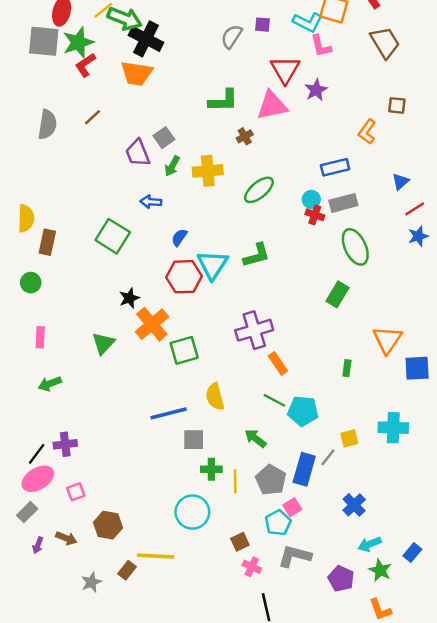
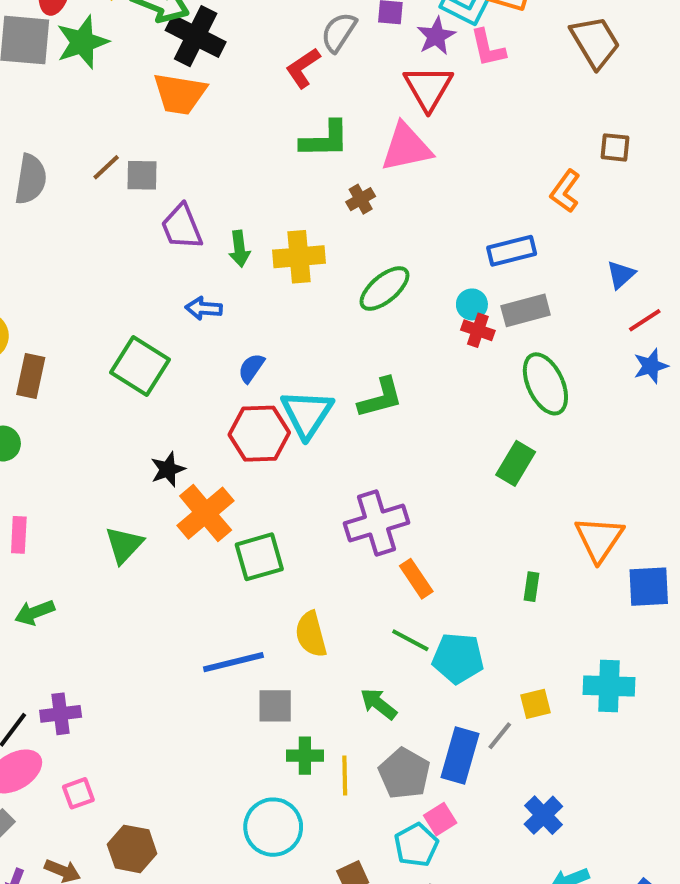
red L-shape: (85, 65) -> (303, 68), moved
purple star: (316, 90) -> (436, 36), moved
gray square: (164, 138) -> (142, 175), moved, turned 36
green arrow: (172, 166) -> (239, 249), turned -36

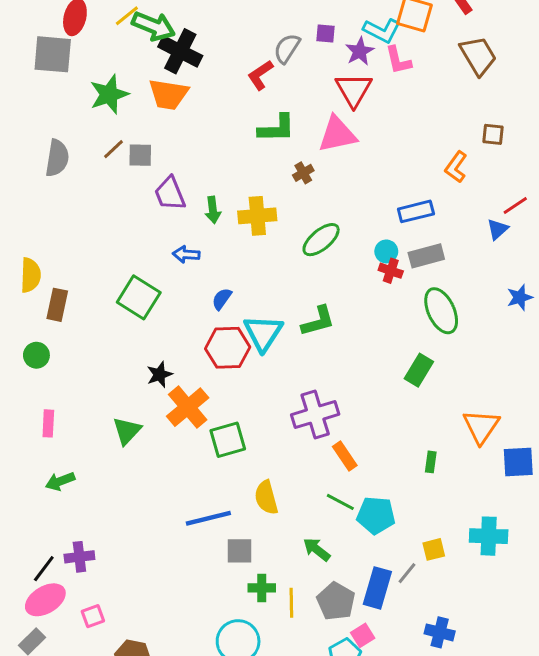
green star: (82, 42) -> (109, 94), moved
red line: (645, 320) -> (515, 205), moved
blue cross: (543, 815) -> (440, 632), turned -32

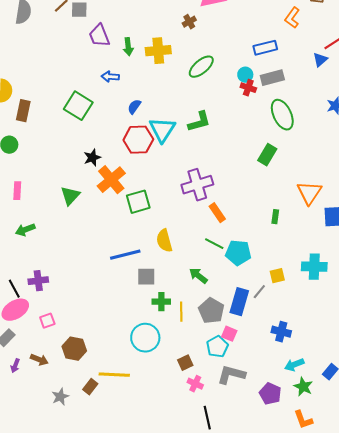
black line: (44, 569) -> (14, 289), turned -66
pink square: (363, 635) -> (229, 334), turned -35

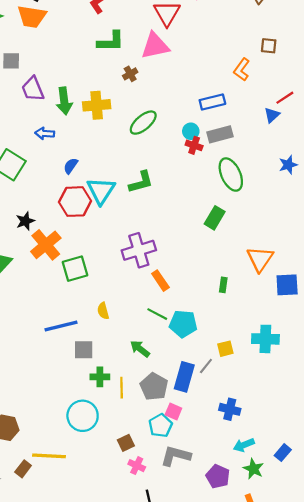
green arrow: (128, 47) -> (64, 101), size x1.4
yellow semicircle: (164, 241) -> (103, 311), size x0.7

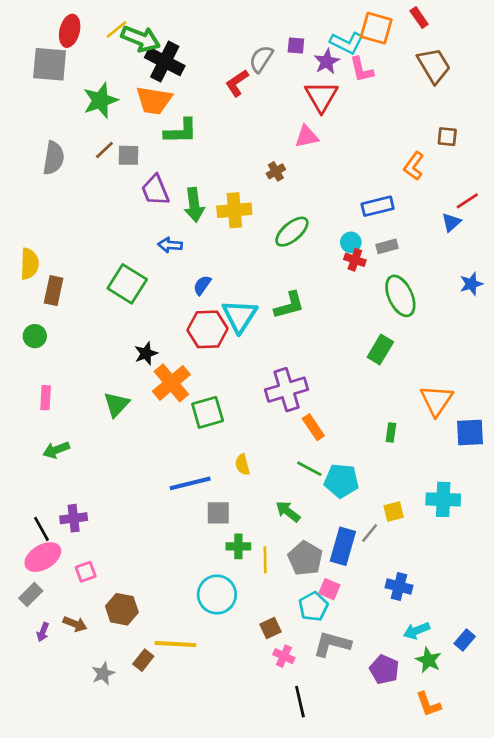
green L-shape: (111, 41) -> (181, 131), moved
pink triangle: (155, 46) -> (307, 137), size x0.7
gray rectangle: (220, 134) -> (387, 246), size x0.7

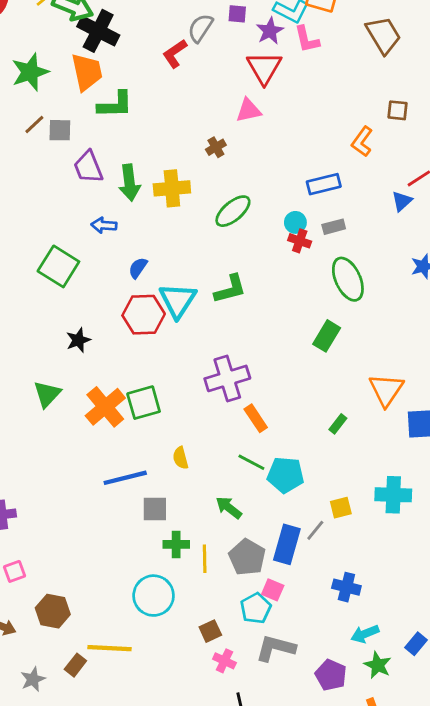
orange trapezoid: (154, 100) -> (87, 72), turned -111
orange cross: (171, 383) -> (105, 407), moved
green rectangle: (391, 432) -> (338, 424), turned 30

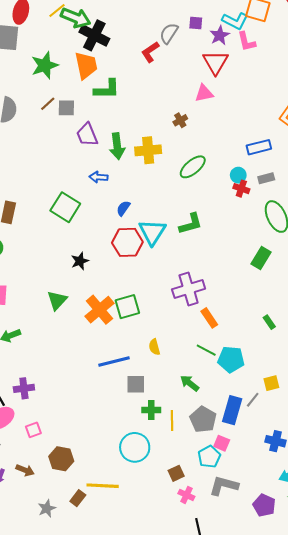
green rectangle: (338, 424) -> (269, 322), turned -72

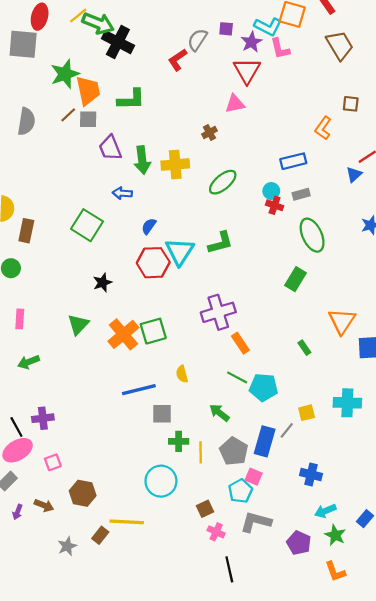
orange trapezoid: (86, 65) -> (88, 91), moved

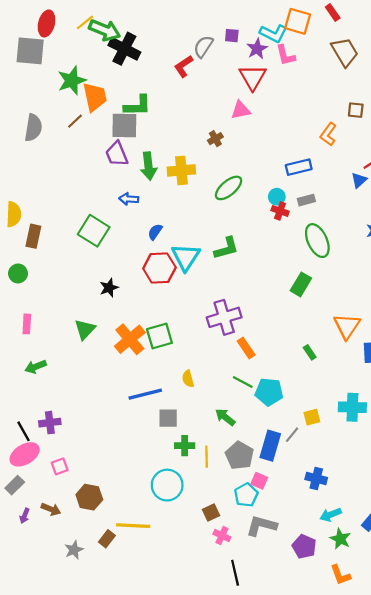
gray square: (88, 119) -> (124, 125), moved, size x1.5

